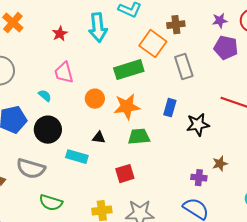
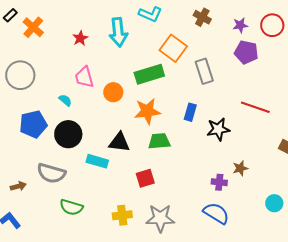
brown cross: (176, 25) -> (202, 17), moved, turned 36
orange circle: (95, 99) -> (113, 92), moved
black triangle: (99, 138) -> (119, 142), size x1.6

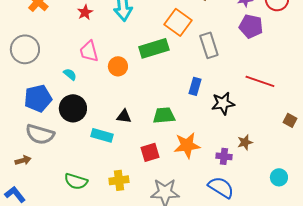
orange star: (147, 111) -> (187, 145), moved
black triangle: (119, 142) -> (124, 116), size x0.7
gray semicircle: (51, 173) -> (40, 134), moved
yellow cross: (122, 215) -> (119, 180), moved

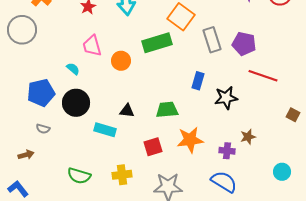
purple pentagon: (251, 26) -> (244, 44), moved
gray circle: (25, 49) -> (22, 30), moved
gray semicircle: (40, 134) -> (43, 129), size x0.5

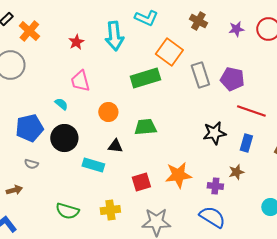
orange circle: (121, 61) -> (108, 112), moved
blue rectangle: (198, 81) -> (246, 143), moved
green trapezoid: (167, 110) -> (145, 127), moved

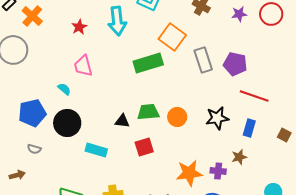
orange circle: (108, 112) -> (177, 117), moved
black triangle: (115, 146) -> (122, 121), moved
orange star: (178, 175) -> (189, 173), moved
red square: (141, 182) -> (144, 147), moved

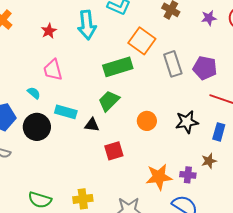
green trapezoid: (148, 112) -> (109, 101), moved, turned -40
cyan rectangle: (96, 150) -> (66, 112), moved

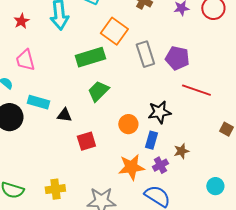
green trapezoid: (109, 101) -> (98, 91), moved
orange circle: (147, 121) -> (128, 124), moved
blue rectangle: (219, 132) -> (151, 140), moved
purple cross: (188, 175) -> (160, 165), turned -35

